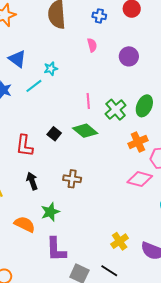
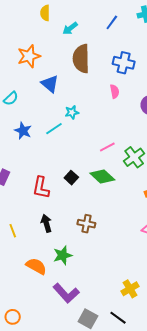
blue cross: (99, 16) -> (124, 63), size x1.5
blue triangle: (17, 59) -> (50, 84), moved
pink line: (88, 101) -> (107, 147), turned 63
purple L-shape: (56, 249) -> (66, 293), turned -44

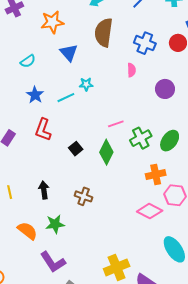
green diamond: (102, 176) -> (106, 152), turned 65
red L-shape: (41, 188) -> (43, 130), moved
yellow cross: (130, 289) -> (117, 267), size x1.4

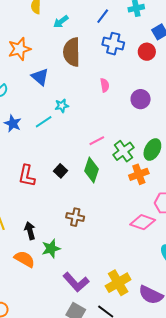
blue cross: (145, 43) -> (113, 44), moved
red L-shape: (43, 130) -> (27, 176), moved
orange cross: (156, 174) -> (139, 174), moved
black arrow: (44, 190) -> (30, 231), moved
purple L-shape: (53, 262) -> (76, 282), moved

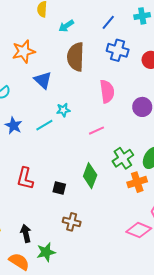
pink semicircle: (105, 85) -> (107, 91), size x1.6
pink line: (97, 141) -> (97, 131), moved
black square: (61, 171) -> (59, 188), moved, turned -32

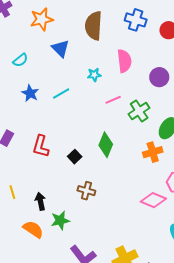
cyan star: (63, 110) -> (94, 75), moved
green cross: (123, 158) -> (139, 111), moved
black square: (59, 188) -> (75, 157), turned 32

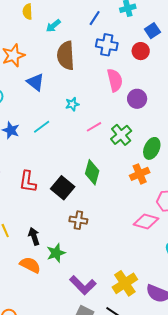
pink semicircle: (124, 61) -> (115, 80), moved
black square: (75, 157) -> (63, 188), size x1.6

